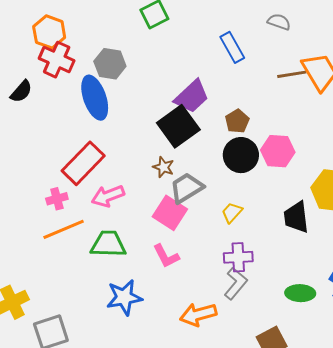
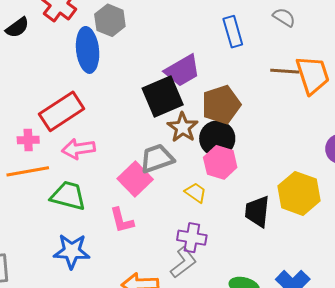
brown pentagon: (237, 121) -> (221, 105), size x1.6
pink hexagon: (278, 151) -> (220, 162), moved
brown star: (163, 167) -> (183, 127), moved, size x1.4
yellow trapezoid: (232, 213) -> (196, 193), turned 70

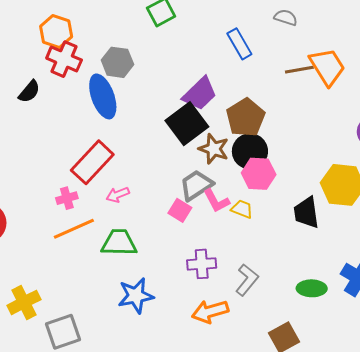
pink arrow: (78, 149) -> (118, 195), size x0.7
pink square: (135, 179) -> (180, 210), size x0.7
pink L-shape: (122, 220) -> (216, 201), moved
purple cross: (192, 238) -> (202, 264), moved

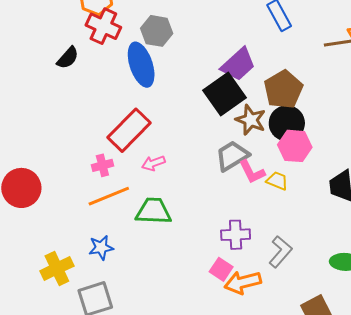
pink square: (180, 210) -> (221, 269), moved
blue star: (136, 296) -> (101, 248), moved, size x0.7

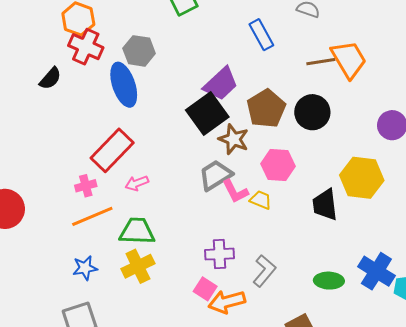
black circle: (287, 123) -> (312, 112), moved
yellow cross: (57, 268) -> (138, 266), moved

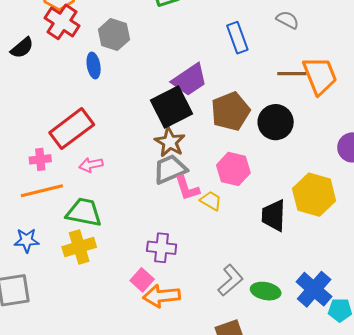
blue ellipse: (124, 85) -> (94, 65), size x0.6
brown star: (234, 139) -> (170, 142), moved
gray L-shape: (264, 271) -> (231, 280), moved

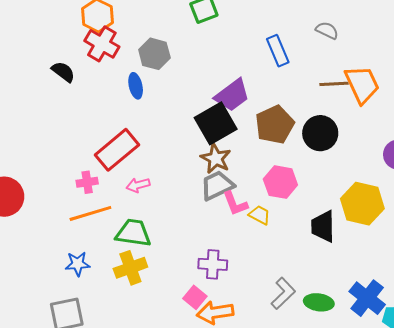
black semicircle: (22, 48) -> (63, 72), turned -100

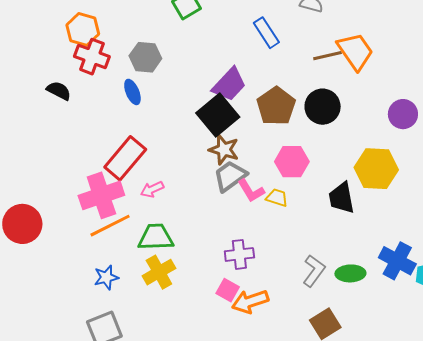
pink cross: (87, 182) -> (101, 195), size x2.0

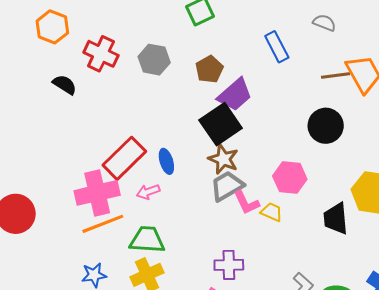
orange hexagon: (83, 29) -> (52, 27), moved
blue ellipse: (132, 92) -> (166, 161), moved
brown pentagon: (276, 106) -> (209, 69), moved, size x0.7

